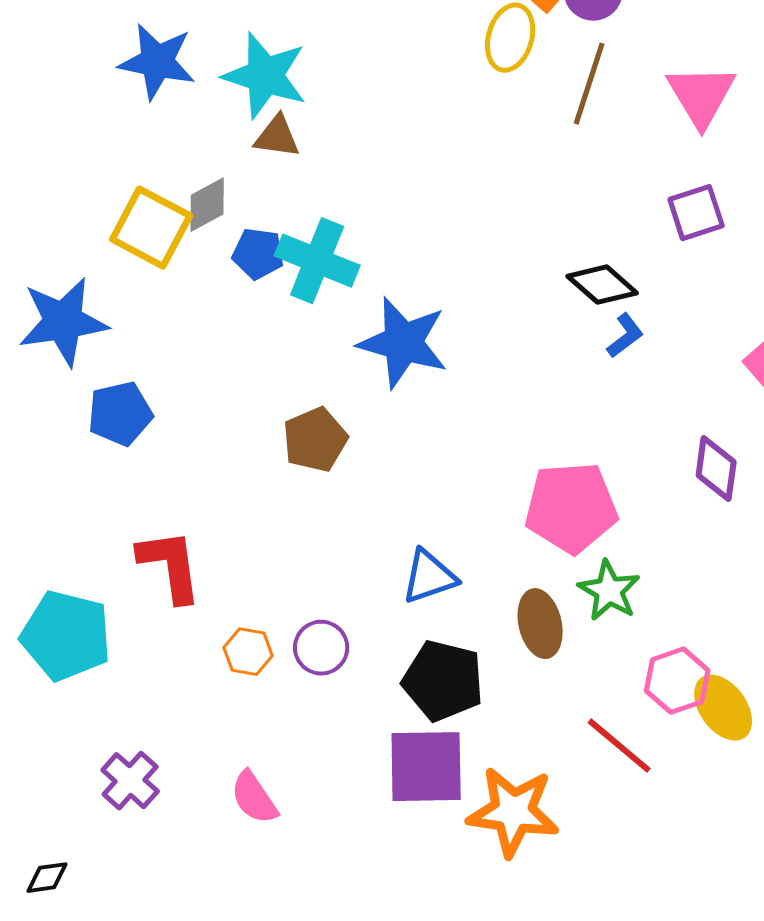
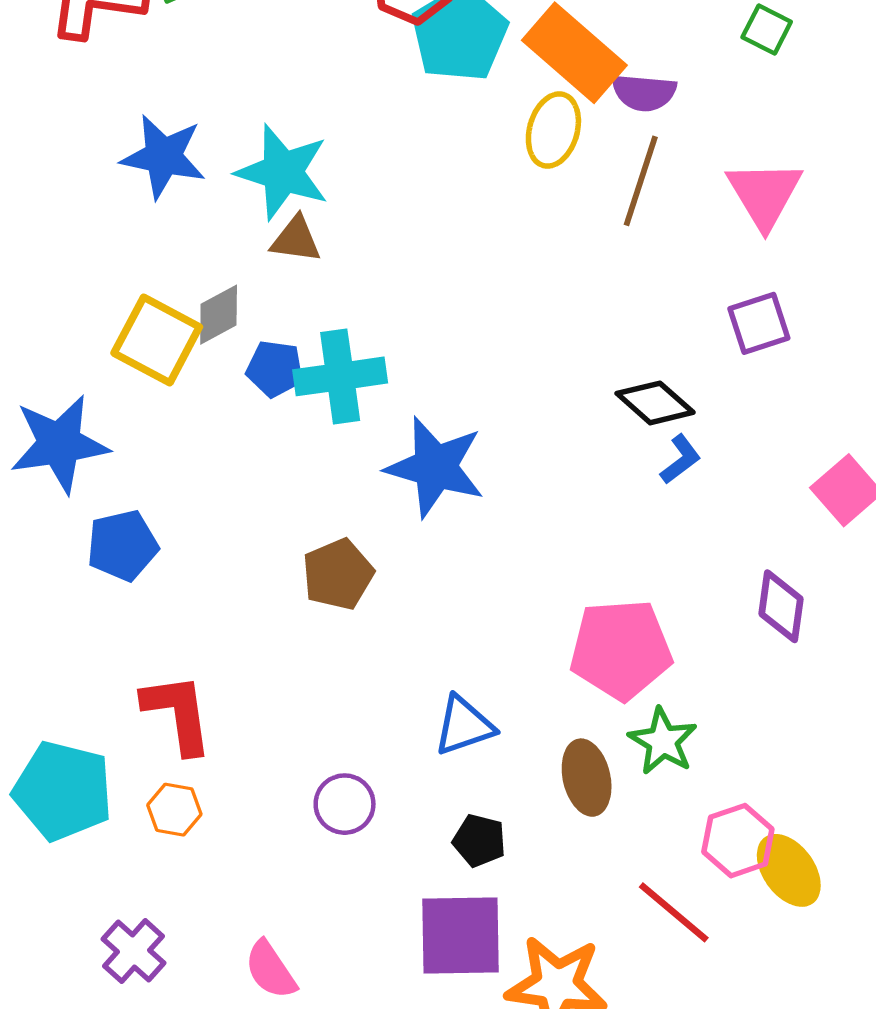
cyan cross: (317, 261) -> (340, 376), turned -30
orange hexagon: (248, 652) -> (174, 810), moved
black pentagon: (443, 681) -> (479, 841), size x0.6

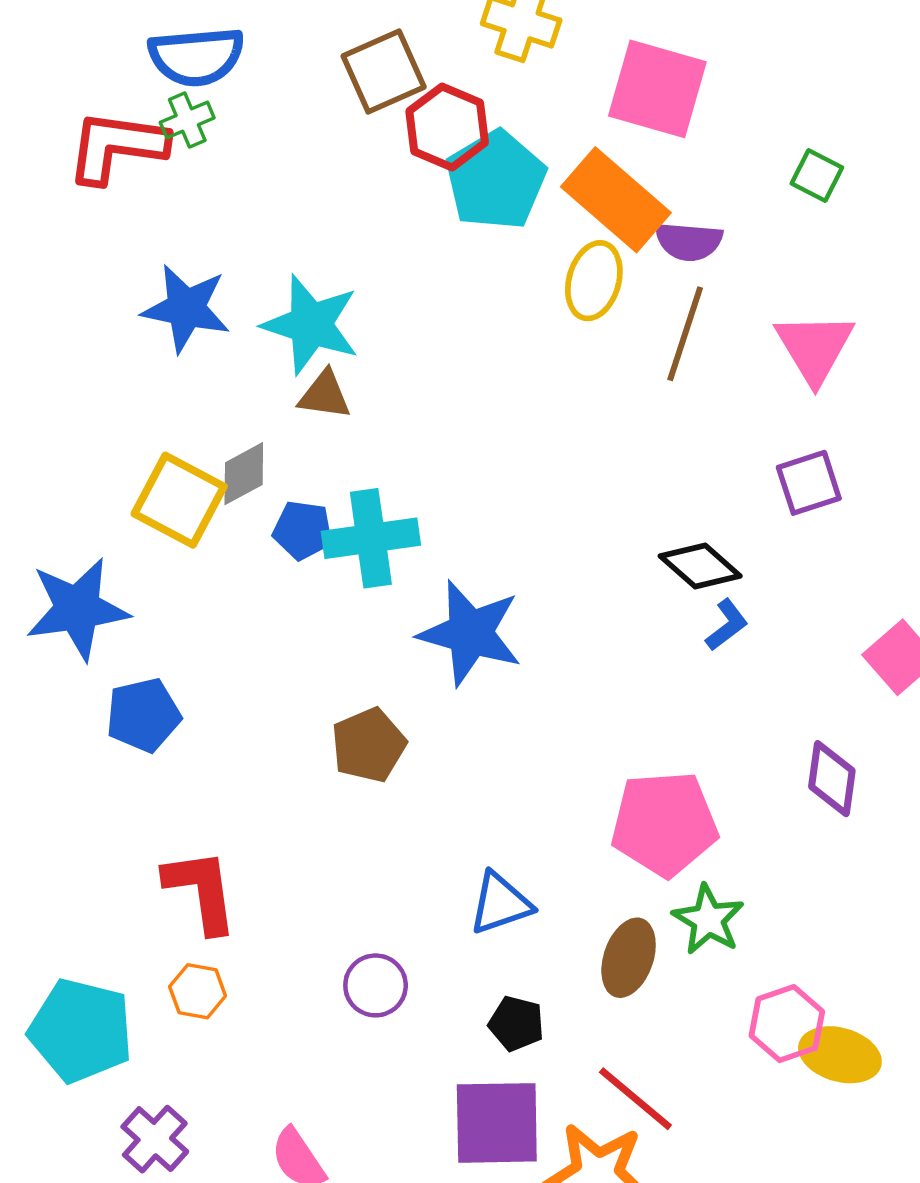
brown ellipse: (587, 778) -> (629, 958), turned 32
cyan pentagon: (63, 791) -> (81, 1030), moved
yellow ellipse: (789, 870) -> (840, 1055), turned -38
red line: (674, 912) -> (635, 1099), moved

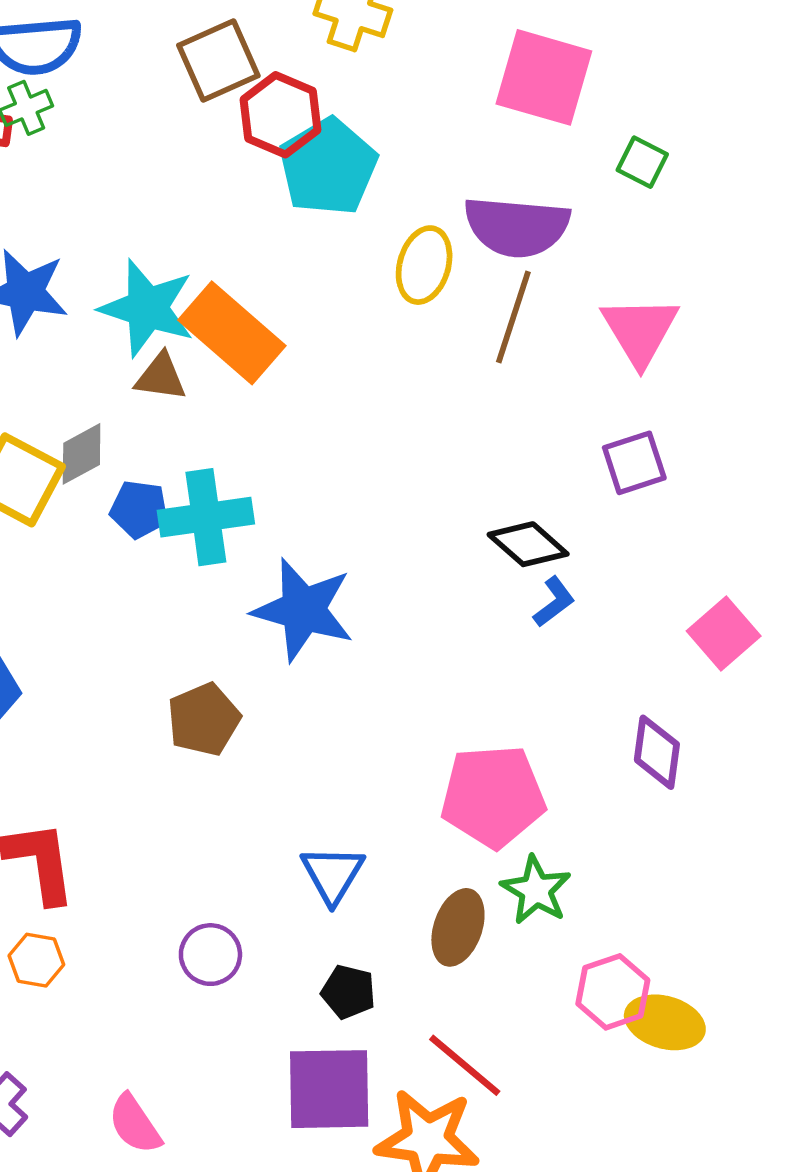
pink square: (657, 89) -> (544, 77), moved
orange rectangle: (616, 200) -> (232, 333), moved
purple semicircle: (689, 241) -> (517, 227), size x1.6
blue triangle: (500, 903) -> (333, 874), turned -40

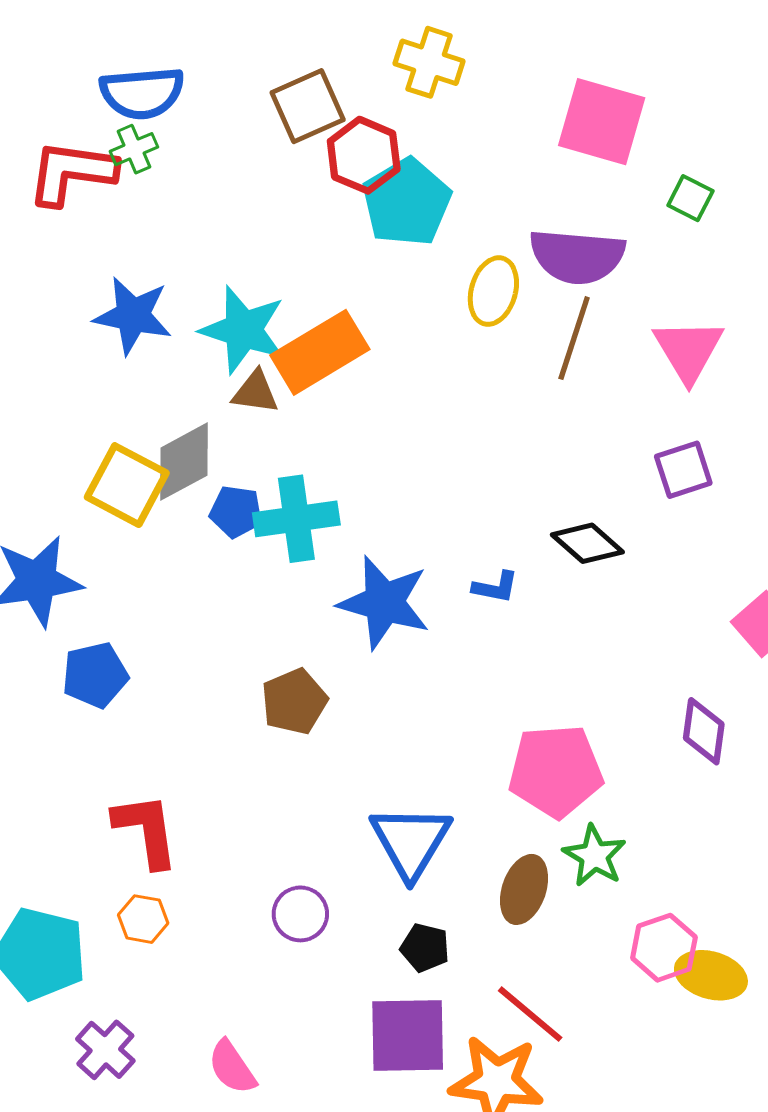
orange rectangle: (232, 333) -> (320, 352), turned -72
gray diamond: (82, 454) -> (184, 462), size x1.4
blue L-shape: (554, 602) -> (495, 587), moved, turned 48
blue triangle: (333, 874) -> (411, 841), size x1.4

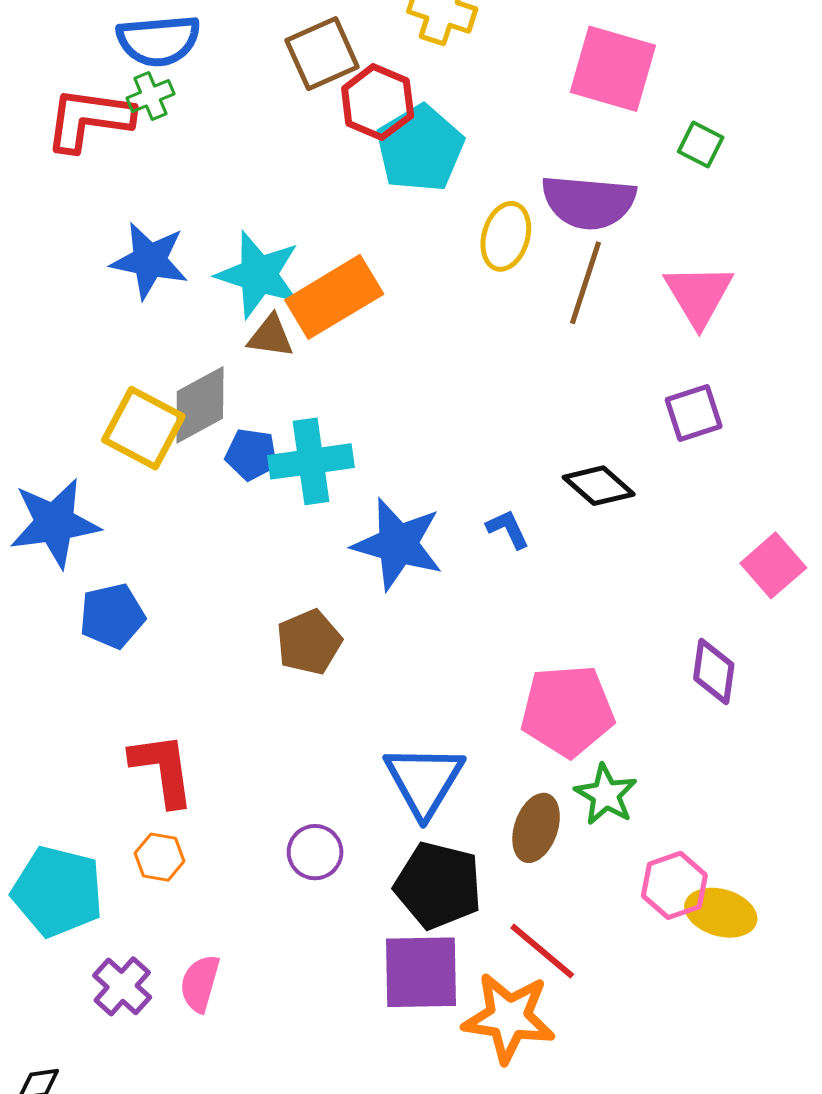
blue L-shape: (495, 587) -> (508, 529), turned -126
black pentagon: (425, 948) -> (438, 885), size x1.8
pink semicircle: (232, 1067) -> (200, 983), moved, turned 50

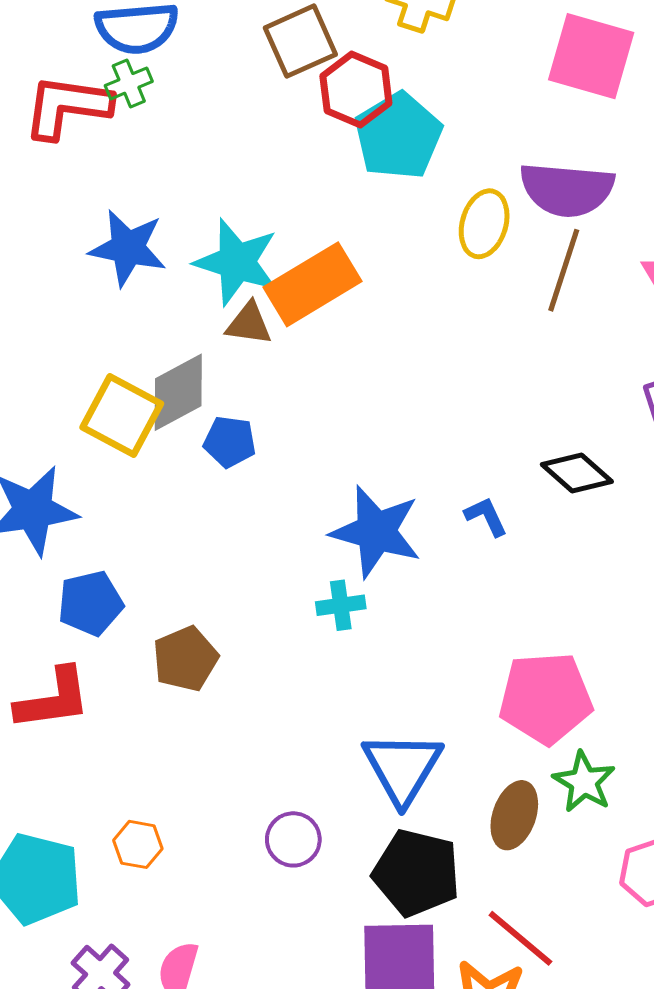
cyan cross: (311, 461) -> (341, 605), moved, size x0.6
brown pentagon: (309, 642) -> (185, 659), moved
red L-shape: (163, 769) -> (53, 699), moved, turned 90

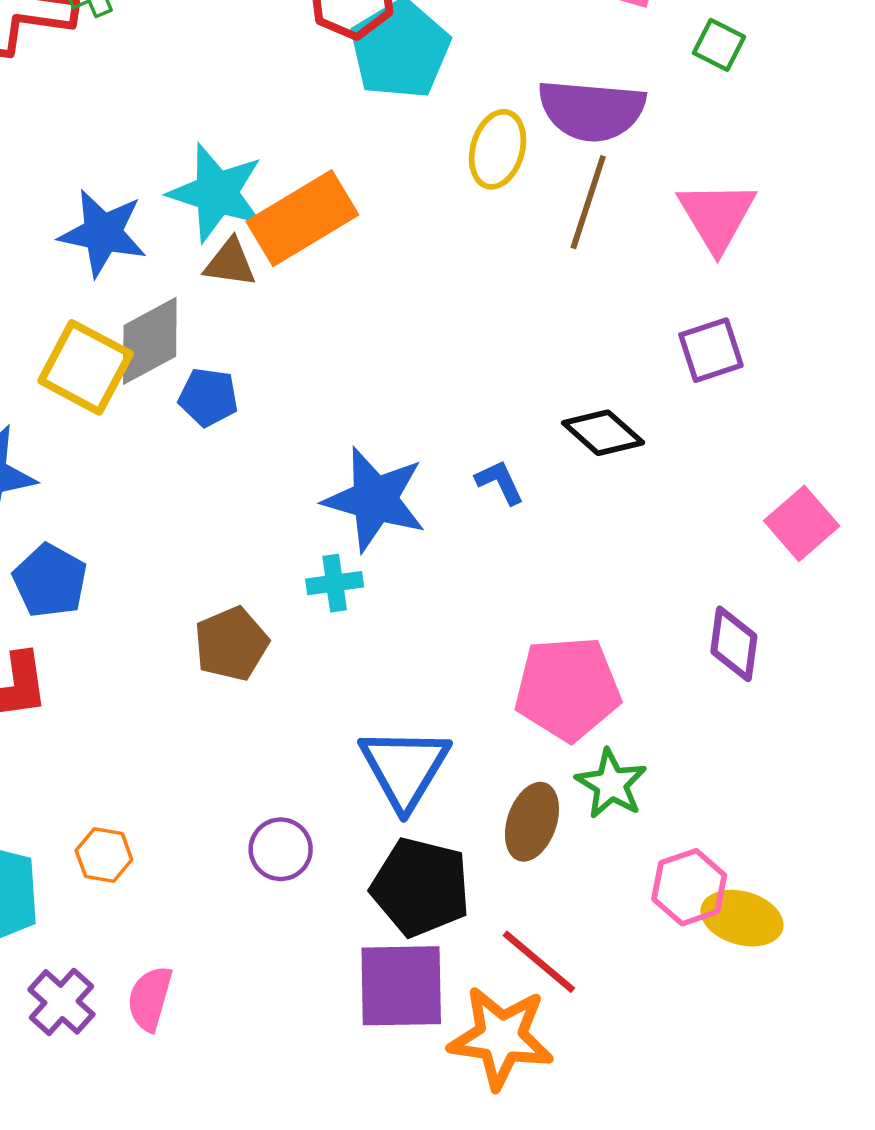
blue star: (128, 248) -> (103, 233), moved
blue pentagon: (90, 603) -> (50, 581), turned -30
brown pentagon: (185, 659) -> (231, 644), moved

